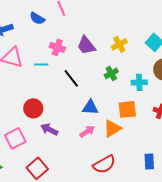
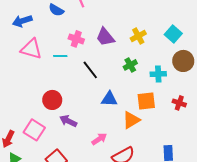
pink arrow: (87, 131) -> (99, 139), moved
pink square: (15, 138) -> (34, 130), turned -30

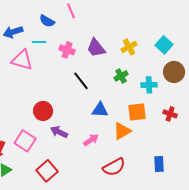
cyan line: (60, 56) -> (39, 42), moved
pink arrow: (99, 139) -> (91, 140), moved

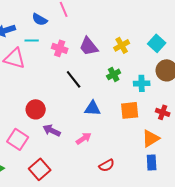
orange triangle: (122, 131) -> (151, 138), moved
red semicircle: (114, 167) -> (107, 165), size x0.7

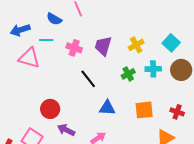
purple trapezoid: (89, 46) -> (103, 46), turned 55
cyan cross: (142, 83) -> (153, 69), moved

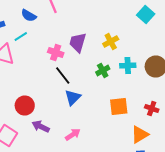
cyan line: (46, 40) -> (21, 36), turned -32
cyan square: (171, 43) -> (146, 14), moved
pink cross: (74, 48) -> (56, 52), moved
blue triangle: (107, 108) -> (73, 98), moved, turned -48

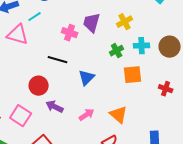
black line: (63, 76) -> (58, 60), moved, turned -36
orange square: (119, 106) -> (133, 75), moved
orange triangle: (140, 134) -> (119, 115), moved, turned -48

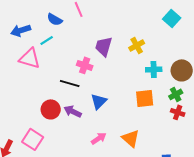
pink cross: (70, 33) -> (85, 65), moved
green cross: (117, 51) -> (176, 94), moved
purple arrow: (55, 107) -> (73, 111), moved

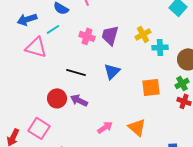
pink cross: (85, 65) -> (87, 36), moved
cyan cross: (154, 69) -> (160, 47), moved
blue triangle: (99, 101) -> (112, 71), moved

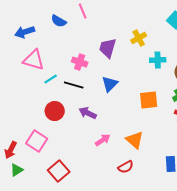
cyan line: (53, 29) -> (51, 79), moved
yellow cross: (143, 34) -> (139, 38), moved
pink cross: (87, 36) -> (80, 62), moved
purple arrow: (79, 100) -> (88, 113), moved

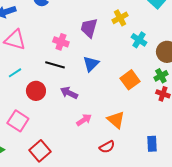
cyan cross: (158, 60) -> (139, 40), turned 35
cyan line: (51, 79) -> (15, 73), moved
orange square: (149, 100) -> (130, 80), turned -30

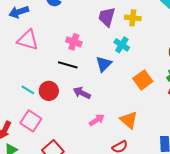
yellow cross: (120, 18) -> (133, 18), turned 35
purple trapezoid: (89, 28) -> (107, 17), moved
cyan cross: (139, 40) -> (122, 45), moved
cyan line: (15, 73) -> (28, 90), moved, turned 64

